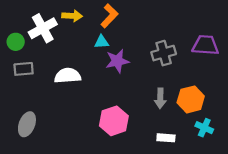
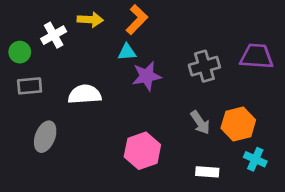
white cross: (43, 28) -> (54, 35), size x0.7
gray arrow: (160, 98) -> (200, 123), turned -36
gray ellipse: (27, 124) -> (45, 137), moved

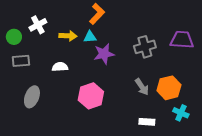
yellow arrow: (90, 20) -> (68, 36), moved
white semicircle: (85, 94) -> (60, 67), size x0.7
pink hexagon: (142, 151) -> (91, 96), moved

